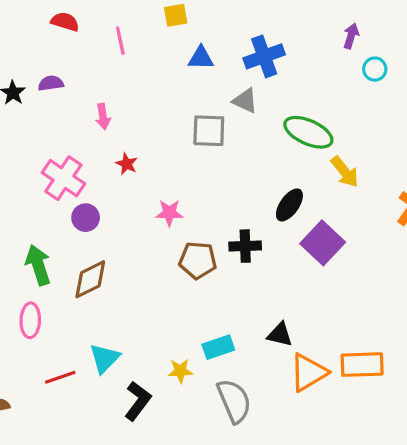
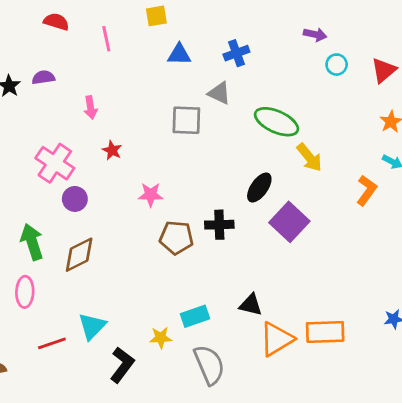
purple arrow: (351, 36) -> (315, 34), turned 85
blue cross: (264, 56) -> (236, 53), size x0.7

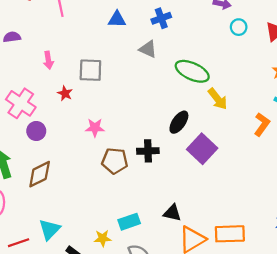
gray square: (186, 120) -> (90, 70), moved

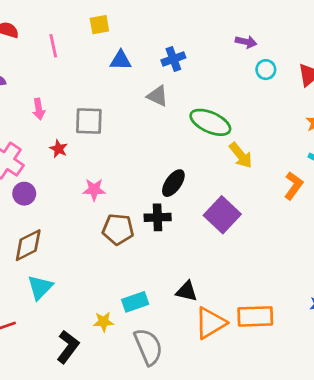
black ellipse: (179, 122) -> (173, 183), moved
cyan triangle: (50, 229) -> (40, 287), moved

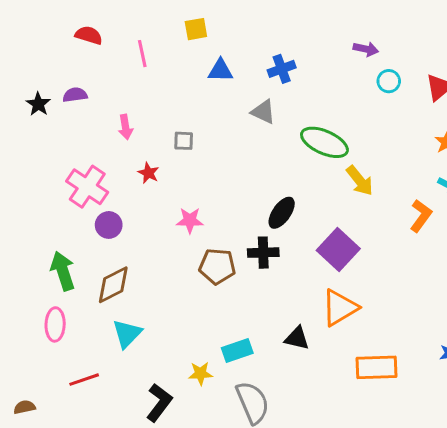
gray square: (89, 121) -> (184, 141), size x0.6
orange triangle: (210, 323) -> (340, 308), moved

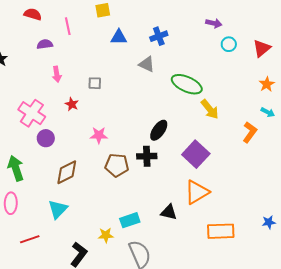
purple semicircle: (75, 95) -> (45, 44), moved
brown diamond: (113, 285) -> (67, 172), moved

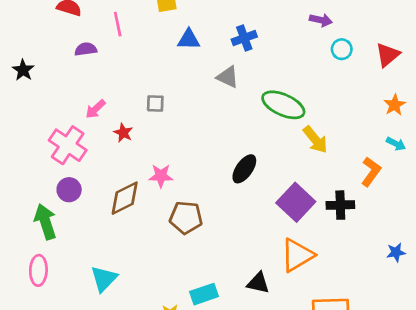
pink arrow: (57, 74) -> (95, 109), moved, turned 56
purple circle: (46, 138) -> (69, 190), moved
black cross: (147, 156) -> (340, 205), moved
brown diamond: (67, 172) -> (125, 198), moved
blue star: (269, 222) -> (396, 252), moved

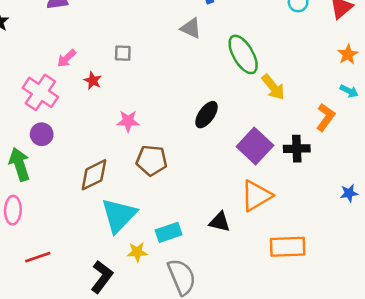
green ellipse: (283, 105) -> (243, 54), turned 36
brown diamond: (125, 198) -> (94, 175), moved
cyan triangle: (104, 279) -> (119, 215), moved, size x1.4

